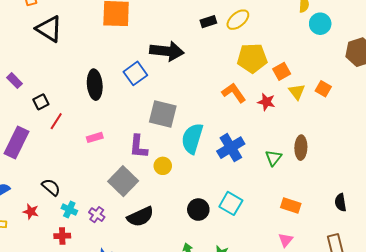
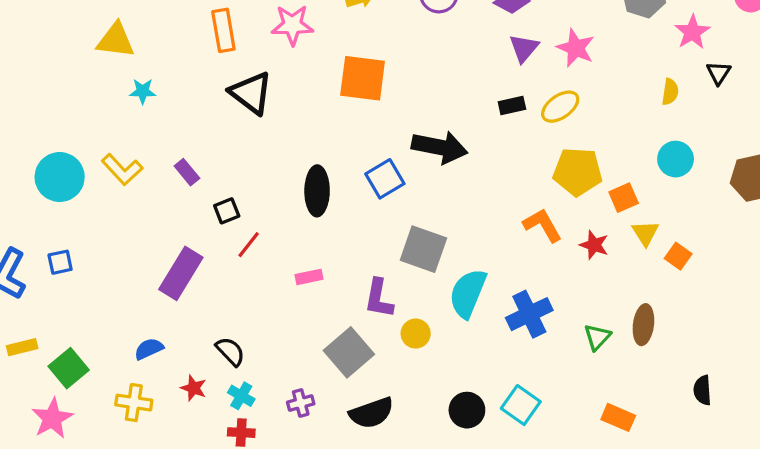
cyan circle: (320, 24) -> (676, 159), moved
orange square: (323, 89) -> (678, 256), moved
black semicircle: (340, 202) -> (702, 390), moved
cyan cross: (69, 210) -> (241, 396), moved
purple cross: (97, 215) -> (301, 403), turned 35

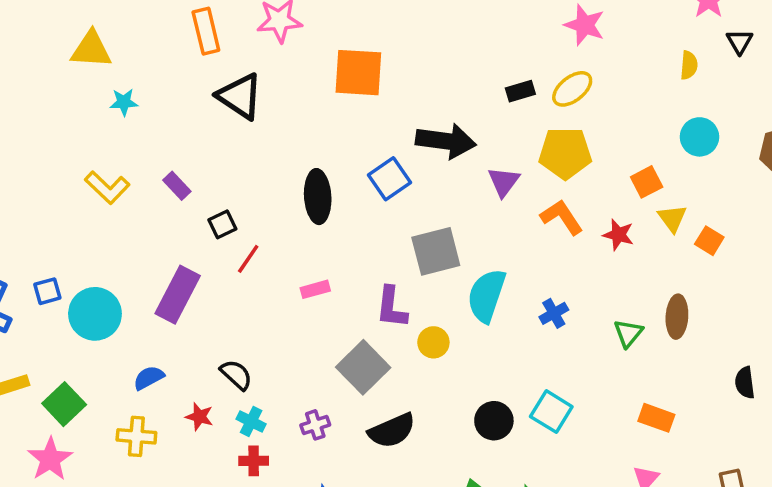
purple triangle: (524, 48) -> (504, 182), moved
yellow pentagon: (578, 172) -> (565, 153), moved
cyan circle: (60, 177) -> (95, 314), moved
gray square: (423, 249) -> (436, 251), turned -30
blue cross: (529, 314) -> (554, 313), size x0.6

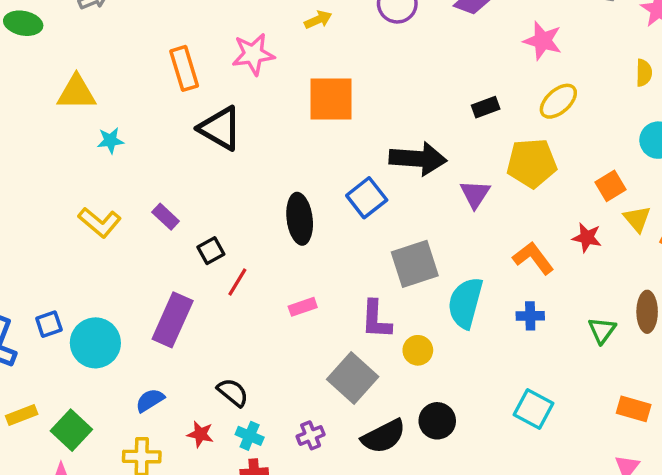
yellow ellipse: (572, 89) -> (558, 101), moved
orange L-shape: (562, 217) -> (533, 258), moved
blue cross: (554, 313) -> (530, 316), turned 32
black circle: (494, 421) -> (437, 421), moved

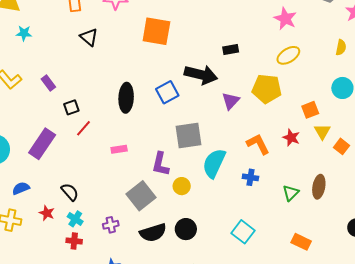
black rectangle: (486, 107) -> (231, 49), moved
black triangle: (220, 128) -> (89, 37), size x0.7

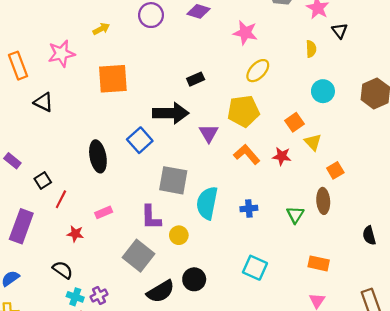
gray square: (189, 136) -> (173, 180), turned 32
orange L-shape: (258, 144) -> (247, 154), moved
orange square: (342, 146) -> (335, 170), moved, turned 35
red star: (47, 213) -> (75, 234), moved
purple cross: (111, 225) -> (99, 296), moved

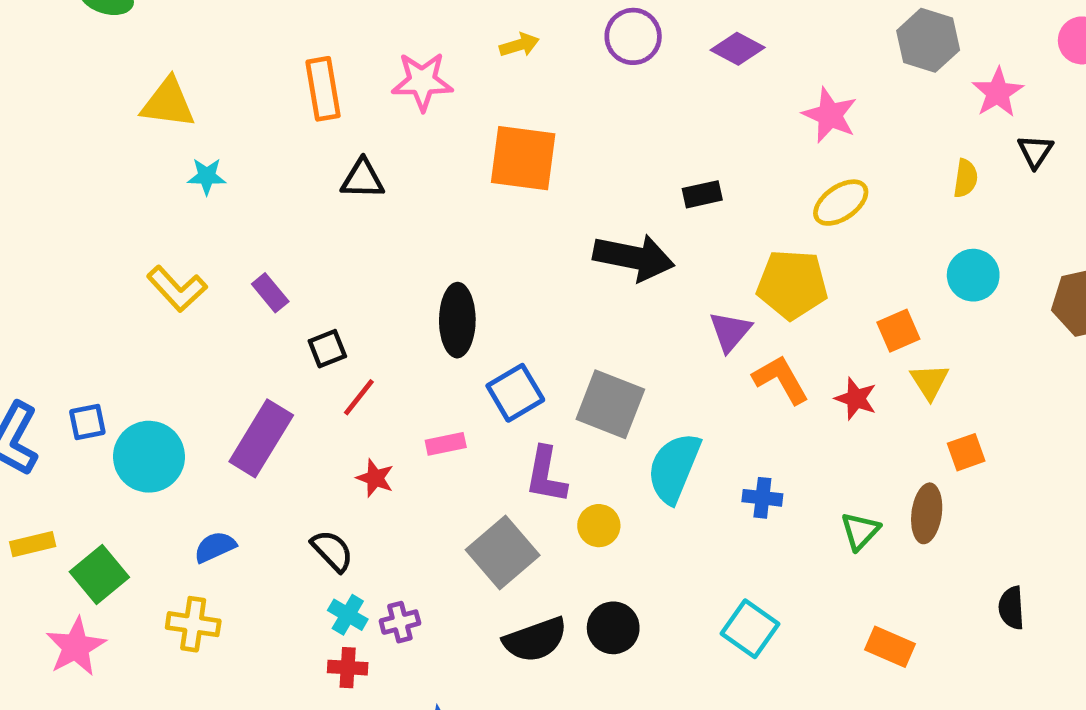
black triangle: (43, 102) -> (363, 179), turned -36
purple triangle: (209, 133) -> (730, 331), moved
blue square: (140, 140) -> (515, 393), moved

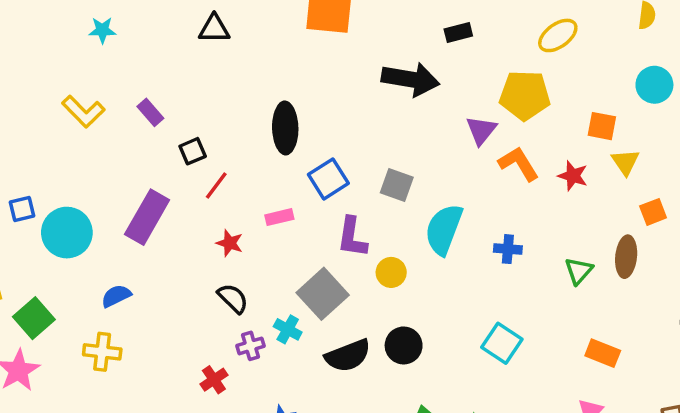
orange square: (898, 331) -> (602, 126), turned 36
gray square: (610, 404) -> (397, 185), size x0.7
black semicircle: (332, 551) -> (233, 298), moved
cyan cross: (348, 615) -> (288, 329), moved
red cross: (348, 668) -> (214, 380), turned -36

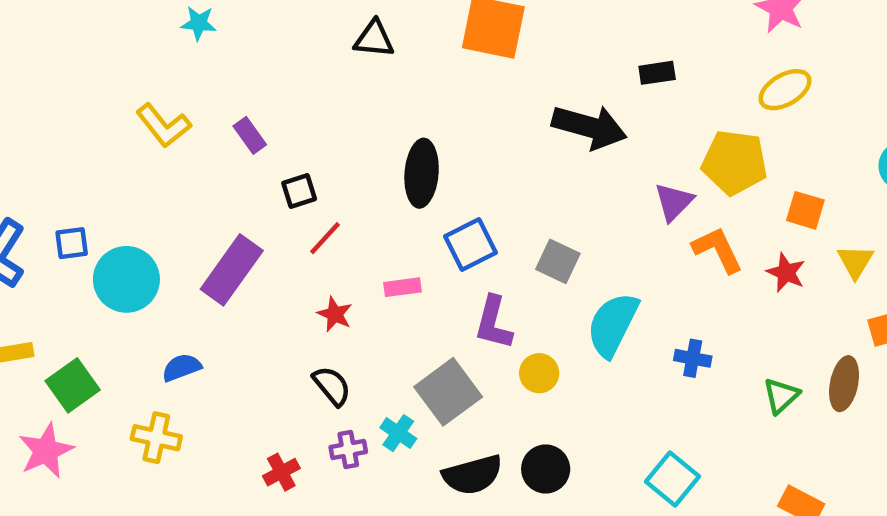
black triangle: (214, 29) -> (374, 39), moved
orange square: (602, 126) -> (805, 210), moved
red cross: (214, 380) -> (281, 472), moved

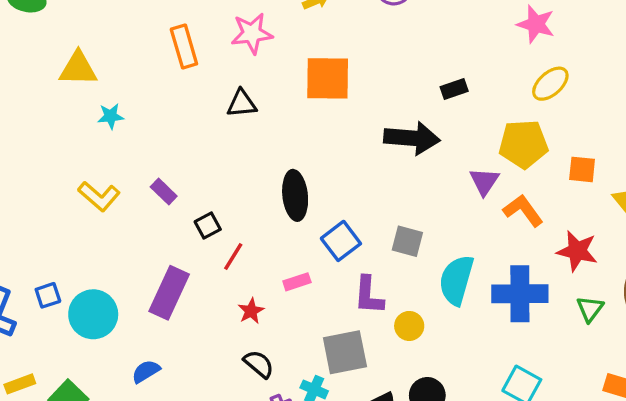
red star: (786, 272) -> (577, 251), moved, size x1.4
red star: (335, 314) -> (251, 311), turned 30
blue cross: (693, 358) -> (520, 294), size x2.0
gray square: (448, 392) -> (345, 352), turned 36

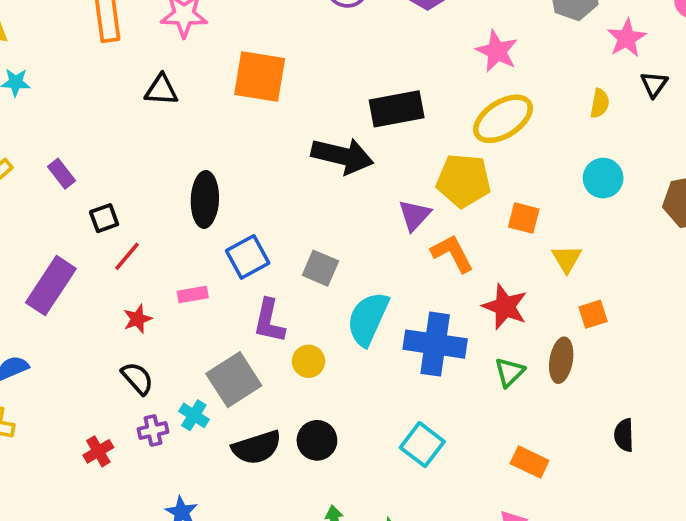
yellow ellipse: (550, 84) -> (503, 119), size x1.4
black rectangle: (454, 89) -> (397, 109), size x1.8
gray square: (345, 352) -> (234, 380), turned -30

